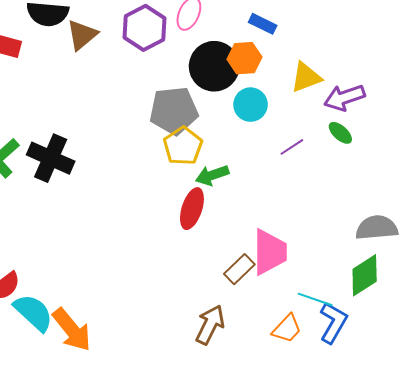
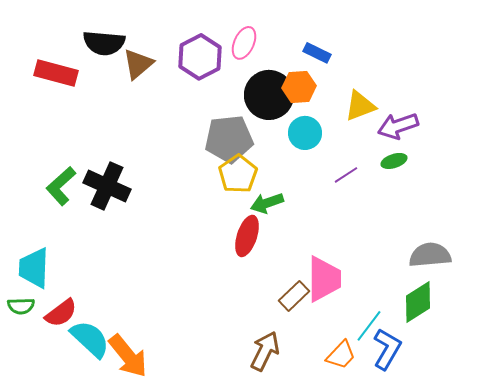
green ellipse: (340, 133) -> (394, 161), turned -60
cyan line: (315, 299) -> (369, 326), turned -72

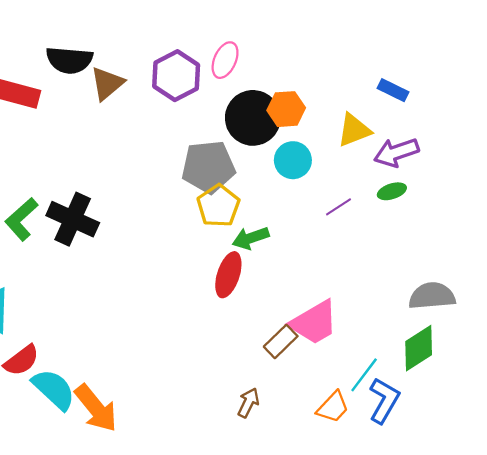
blue rectangle: (317, 53) -> (393, 90), moved
pink trapezoid: (324, 279) -> (314, 323), turned 60
brown arrow: (265, 351) -> (248, 403), size x0.7

